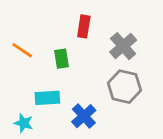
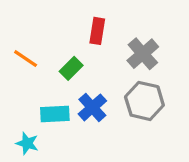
green rectangle: (61, 59) -> (71, 68), turned 54
blue cross: (84, 116) -> (92, 107), moved

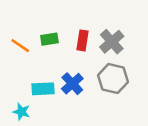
red rectangle: (97, 31) -> (82, 40), moved
green rectangle: (71, 68) -> (49, 39), moved, turned 36

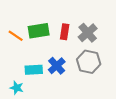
green rectangle: (49, 39) -> (39, 31), size x1.5

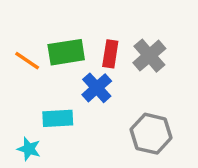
gray hexagon: (89, 62) -> (151, 134), moved
blue cross: (57, 66) -> (97, 88), moved

